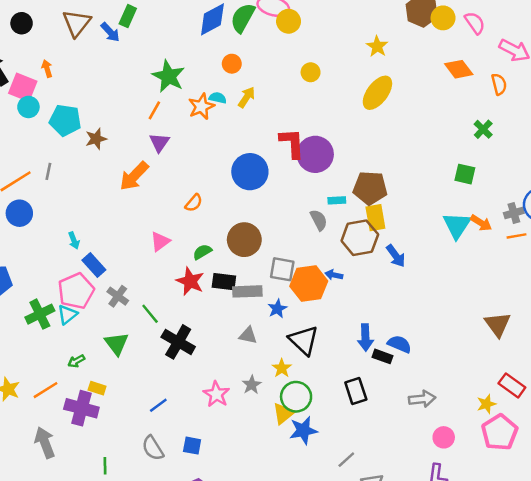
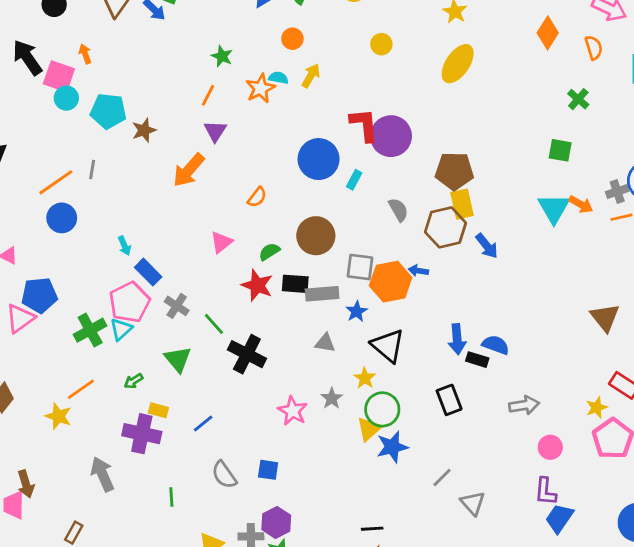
orange diamond: (459, 69) -> (548, 33), turned 72
green star: (168, 76) -> (222, 56), size x0.6
cyan rectangle: (337, 200) -> (354, 180), moved, turned -56
orange line: (45, 390) -> (81, 389), moved
blue line: (158, 405) -> (203, 424), moved

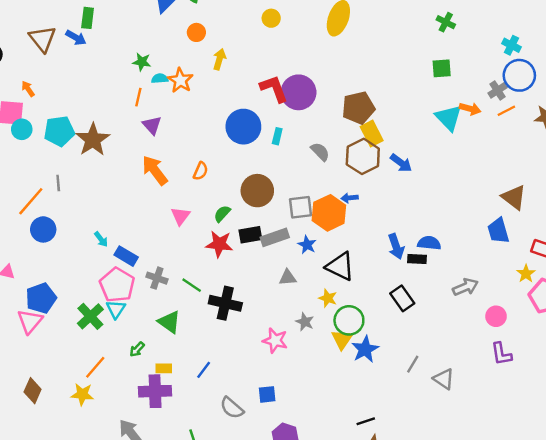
cyan semicircle: (278, 78) -> (160, 78), moved
brown star: (144, 130) -> (93, 140), size x1.6
orange arrow: (189, 170) -> (155, 170), moved, turned 116
blue trapezoid: (559, 518) -> (498, 231), moved, turned -36

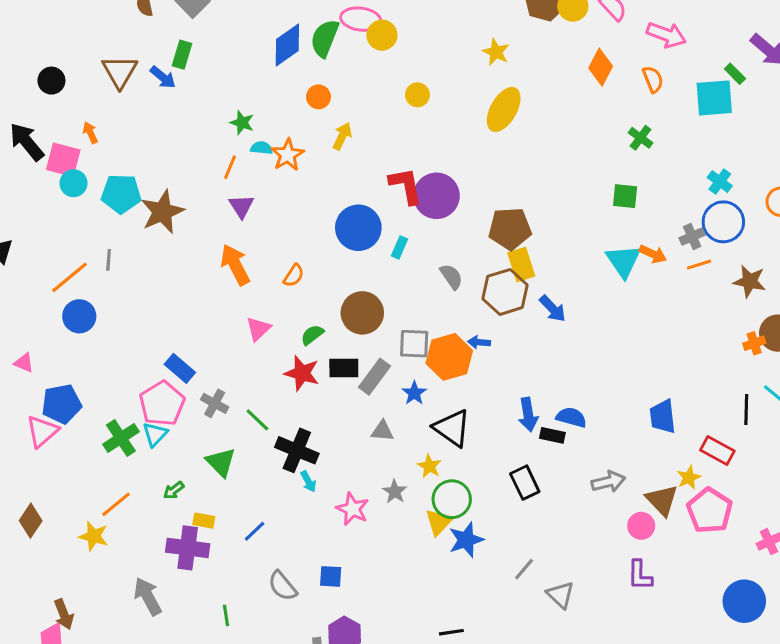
brown triangle: (514, 197) -> (662, 500), moved
gray rectangle: (275, 237) -> (375, 377), turned -44
cyan arrow: (101, 239) -> (308, 482), moved

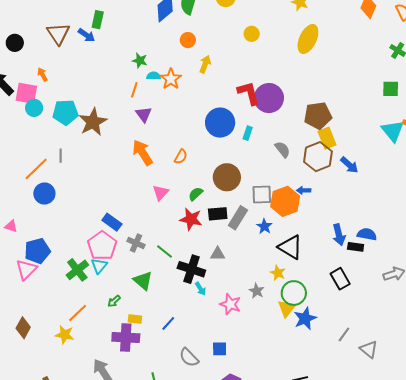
gray triangle: (382, 431) -> (218, 254), moved

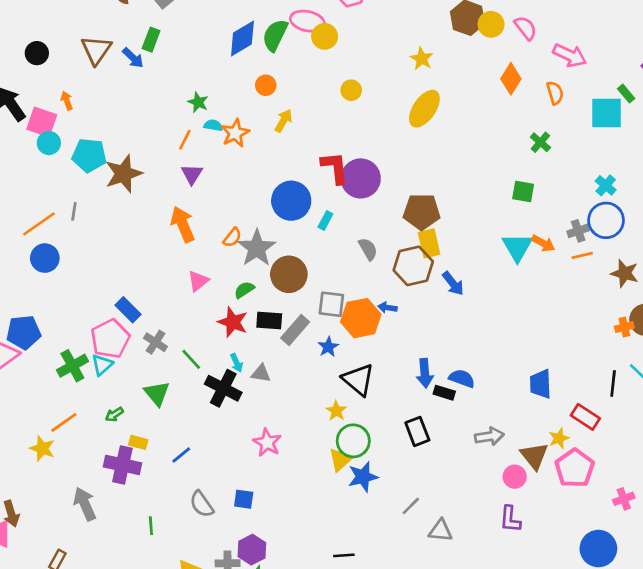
cyan arrow: (200, 289) -> (237, 363), moved
gray star: (257, 291) -> (257, 248), moved, size x1.8
gray triangle: (369, 349) -> (440, 531), turned -42

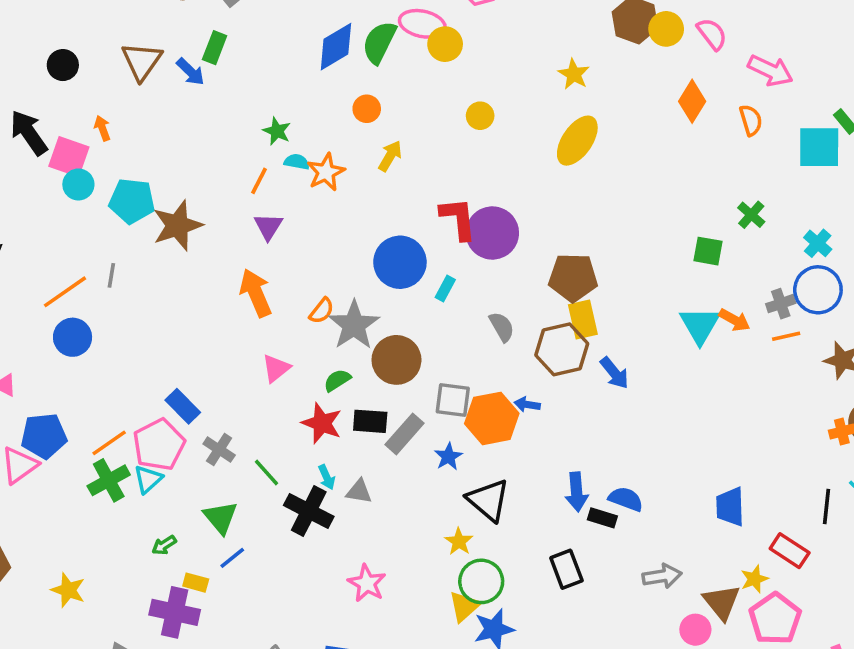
green cross: (540, 142) -> (751, 215), moved
orange line: (64, 423) -> (109, 443), moved
blue line: (181, 455) -> (232, 558), moved

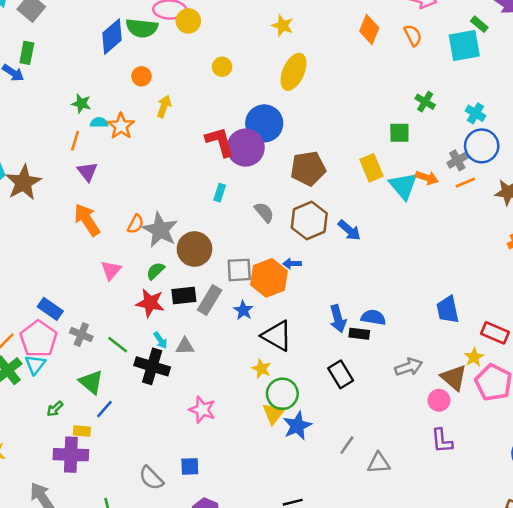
green semicircle: (379, 42) -> (142, 28), turned -100
blue circle: (400, 262) -> (264, 123), moved
yellow rectangle: (583, 320) -> (371, 168), moved

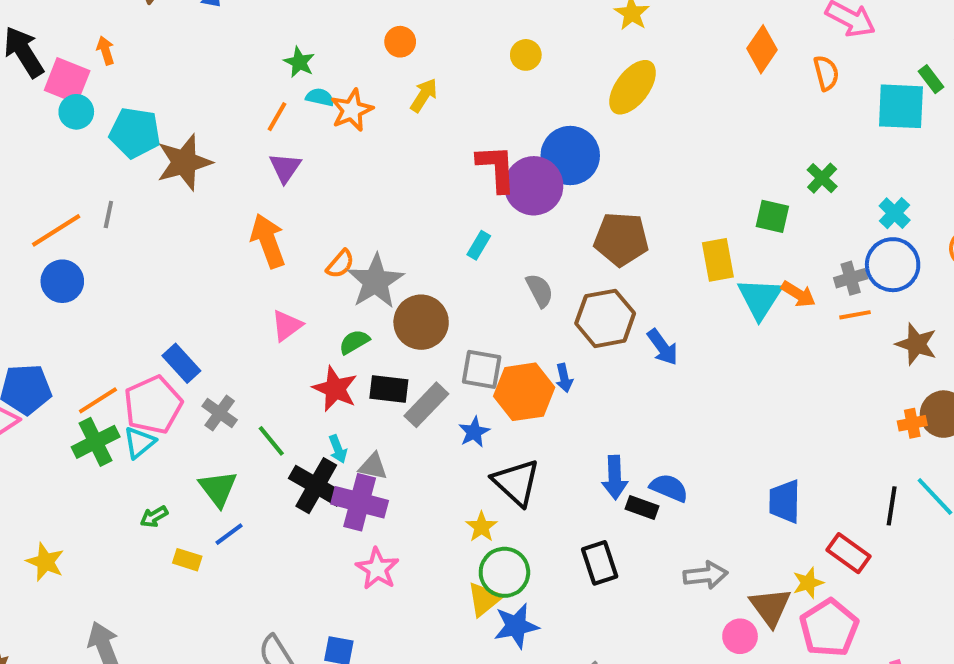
blue arrow: (292, 264) -> (564, 378), turned -114
purple cross: (71, 455) -> (360, 502), moved

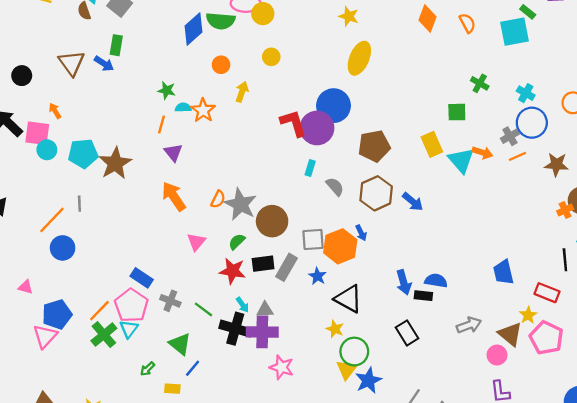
yellow circle: (526, 55) -> (271, 57), moved
cyan rectangle: (479, 245) -> (310, 168), moved

